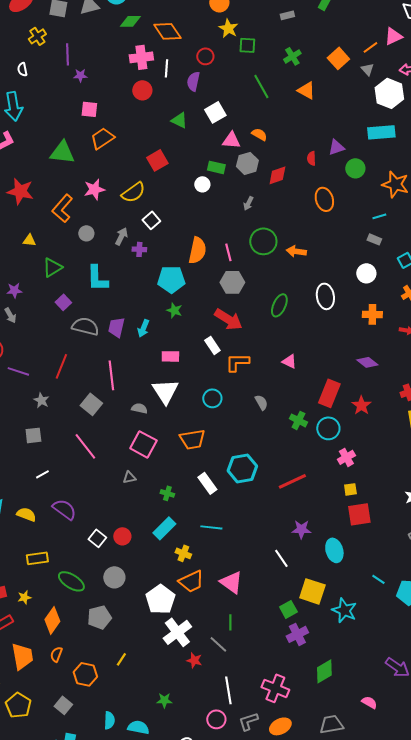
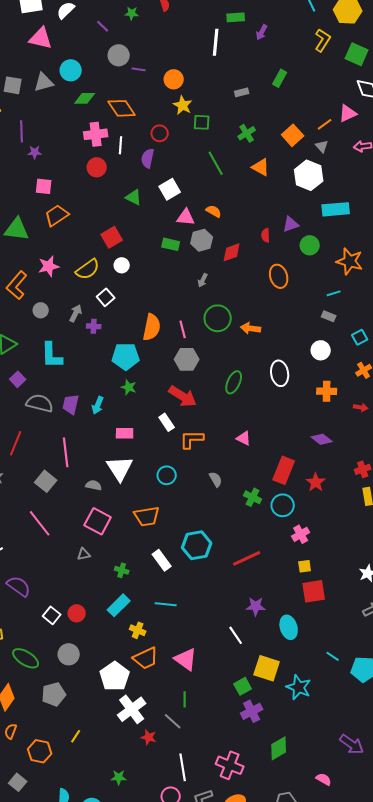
white hexagon: (389, 93) -> (309, 175), moved
white circle: (202, 184) -> (122, 265), moved

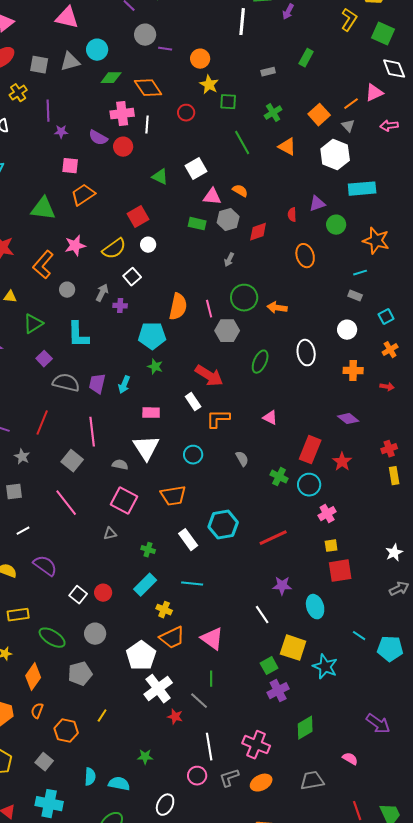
purple semicircle: (148, 158) -> (98, 138), moved, turned -72
gray hexagon: (187, 359) -> (227, 331), moved

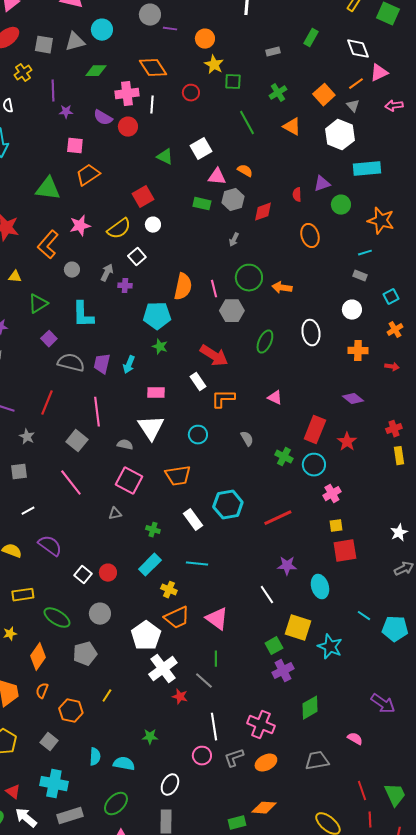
white diamond: (394, 69) -> (358, 49), moved
green diamond: (111, 78) -> (96, 71), moved

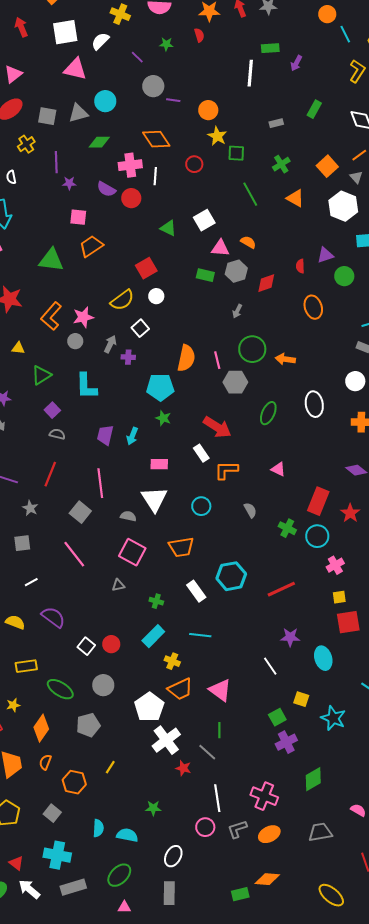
pink star: (80, 226) -> (83, 317), moved
gray semicircle: (71, 363) -> (57, 434), moved, size x0.6
yellow square: (298, 628) -> (301, 699), size x0.6

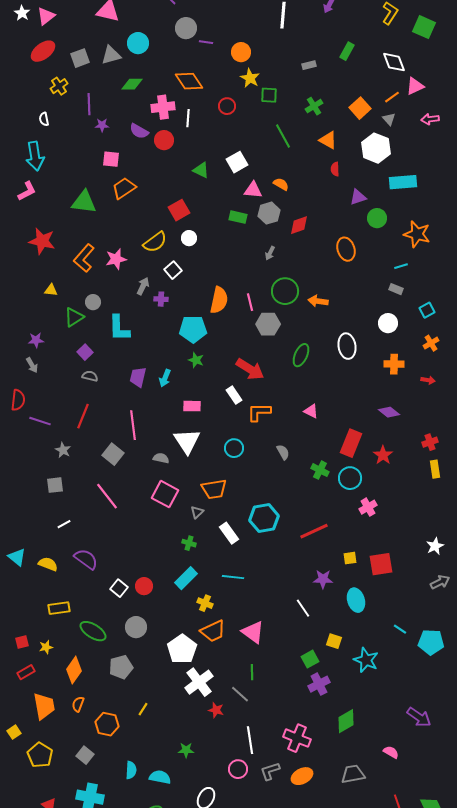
gray square: (47, 116) -> (80, 58), turned -30
red semicircle: (300, 266) -> (335, 169), moved
gray circle: (75, 341) -> (93, 302), moved
gray triangle: (118, 585) -> (197, 512), moved, turned -32
yellow square: (339, 597) -> (350, 558), moved

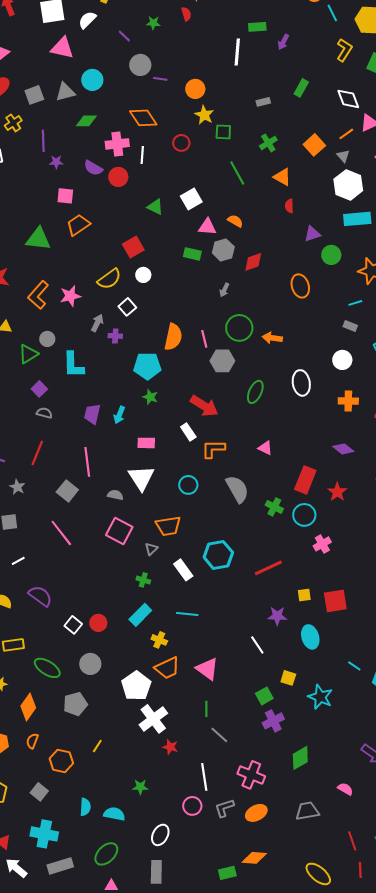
white hexagon: (376, 148) -> (348, 185), moved
gray semicircle: (283, 452) -> (237, 489), size x1.8
gray line: (240, 694) -> (219, 735), moved

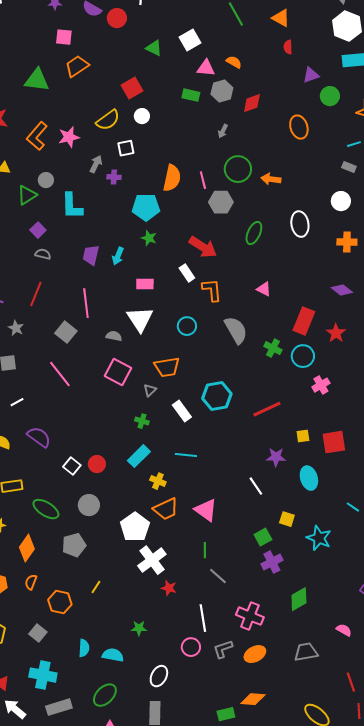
white square: (127, 307) -> (126, 148), turned 30
orange L-shape: (213, 449) -> (212, 290), turned 85

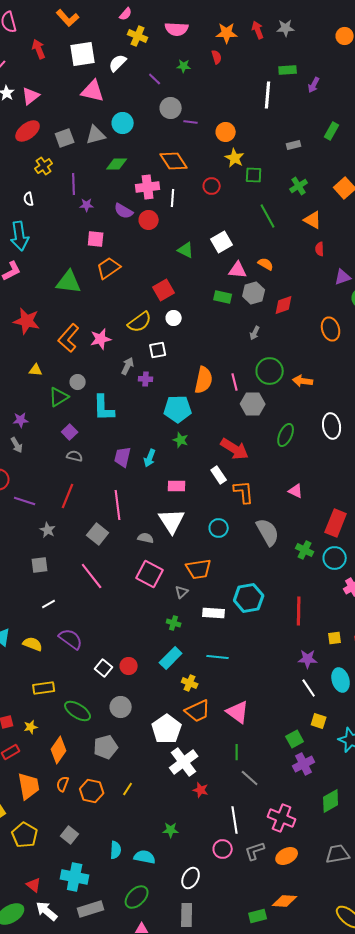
red line: (267, 409) -> (299, 611), turned -64
white rectangle: (182, 411) -> (214, 613), turned -50
white line: (256, 486) -> (309, 688), moved
orange hexagon: (60, 602) -> (92, 791), moved

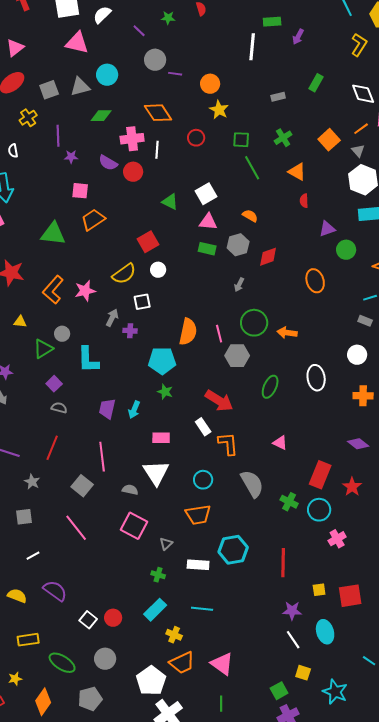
green square: (254, 175) -> (241, 140), moved
pink triangle: (238, 270) -> (208, 222), moved
orange trapezoid: (199, 569) -> (198, 515), moved

